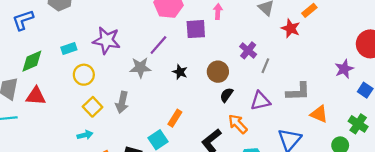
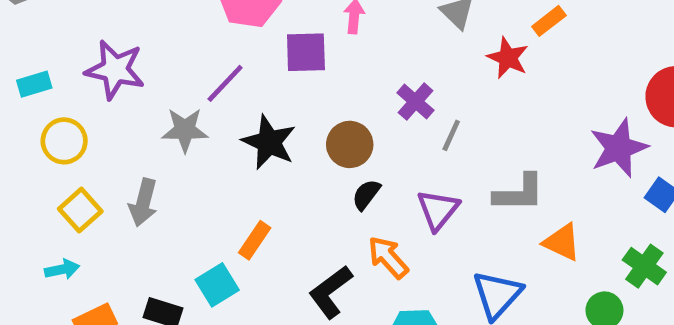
purple star: (344, 69) -> (619, 148), size x1.4
black star: (180, 72) -> (269, 142), size x1.6
purple triangle: (260, 101) -> (438, 210), turned -40

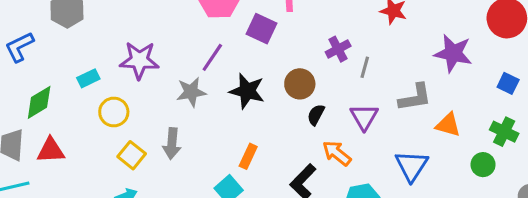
purple square: (306, 52) -> (262, 29), turned 36
purple cross: (416, 102) -> (338, 49), turned 30
purple star: (619, 148) -> (453, 53), moved, turned -30

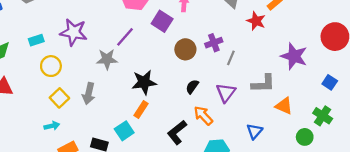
brown circle: (300, 84) -> (185, 49), moved
black star: (247, 91) -> (144, 82), moved, turned -30
blue triangle: (412, 166) -> (255, 131), size x0.7

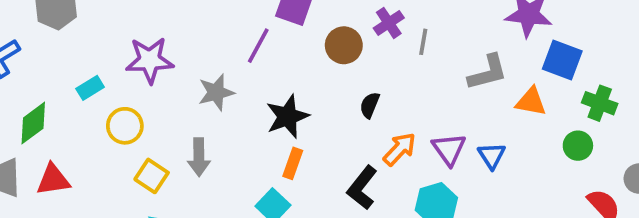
purple line: (125, 37) -> (258, 46), moved
blue square: (330, 82) -> (562, 60), moved, size x1.5
purple triangle: (226, 93) -> (449, 149), moved
orange arrow: (203, 115) -> (400, 149), turned 100

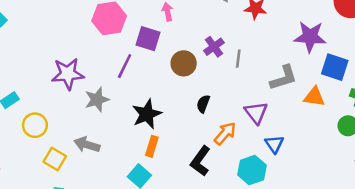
purple star: (150, 60) -> (68, 74), moved
purple triangle: (449, 149) -> (256, 113), moved
blue triangle: (492, 156) -> (274, 144), moved
gray arrow: (199, 157) -> (87, 145), turned 110

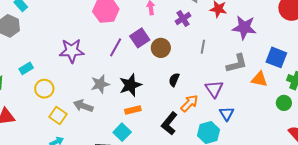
purple star: (310, 37) -> (244, 28), moved
purple square: (148, 39) -> (140, 38), moved, turned 36
purple cross: (214, 47) -> (183, 19), moved
gray star: (97, 100) -> (100, 84), moved
orange rectangle: (152, 146) -> (133, 110), turned 56

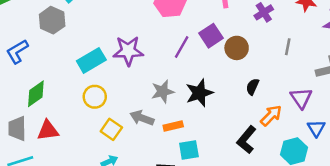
cyan rectangle: (26, 68) -> (91, 60), moved, size x1.6
orange rectangle: (133, 110) -> (173, 126), moved
cyan square: (122, 132) -> (189, 150), turned 36

